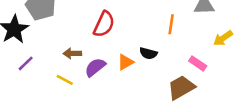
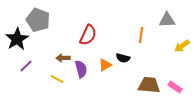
pink rectangle: (198, 63) -> (175, 87), moved
purple semicircle: (95, 67) -> (81, 69), turned 114
brown trapezoid: (181, 88) -> (149, 85), turned 35

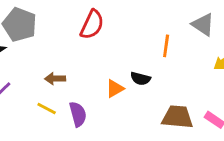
gray triangle: (167, 20) -> (203, 25), turned 36
red semicircle: (88, 35) -> (92, 25), moved
purple semicircle: (81, 69) -> (78, 114), moved

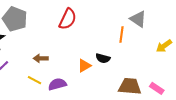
gray triangle: (203, 25) -> (138, 19), moved
purple semicircle: (78, 114) -> (57, 84), turned -90

